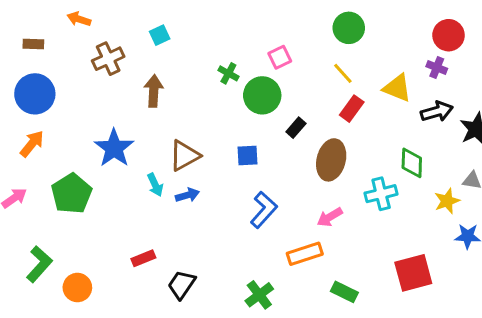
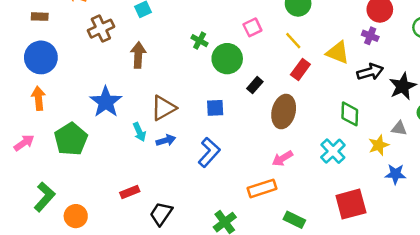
pink square: (280, 57) -> (252, 27), moved
orange arrow: (32, 144) -> (38, 98), turned -45
cyan cross: (381, 194) -> (333, 151), moved, turned -30
blue L-shape: (264, 210) -> (209, 152), moved

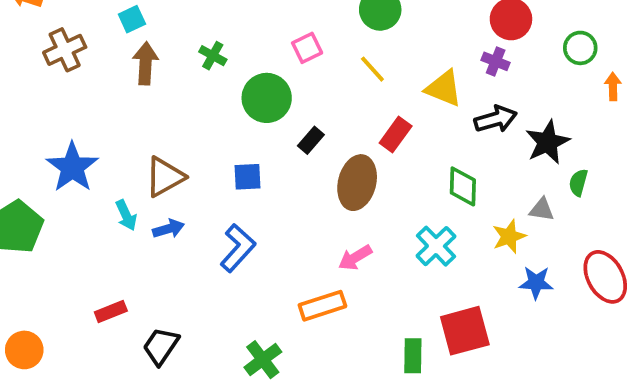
green cross: (200, 41) -> (213, 56), moved
brown arrow: (138, 55) -> (145, 63), moved
red rectangle: (300, 69) -> (396, 134), moved
green rectangle: (294, 220) -> (413, 356), moved, turned 65

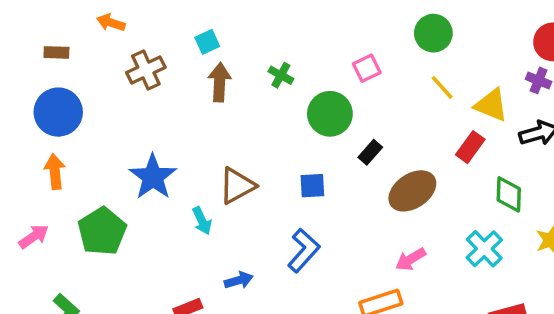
yellow line: (372, 69) -> (442, 87), moved
red rectangle: (396, 134) -> (470, 147), moved
brown ellipse: (357, 183) -> (412, 191), turned 42
blue arrow: (169, 229) -> (239, 280), moved

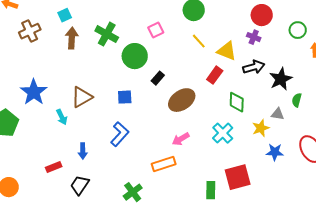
green cross: (281, 75) -> (107, 34), size x1.6
blue arrow: (239, 280) -> (83, 151), turned 105

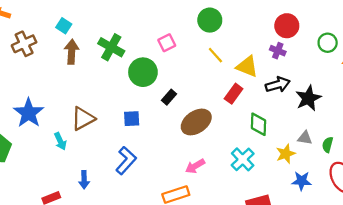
cyan square: (65, 15) -> (64, 26), turned -32
green semicircle: (297, 100) -> (328, 145), moved

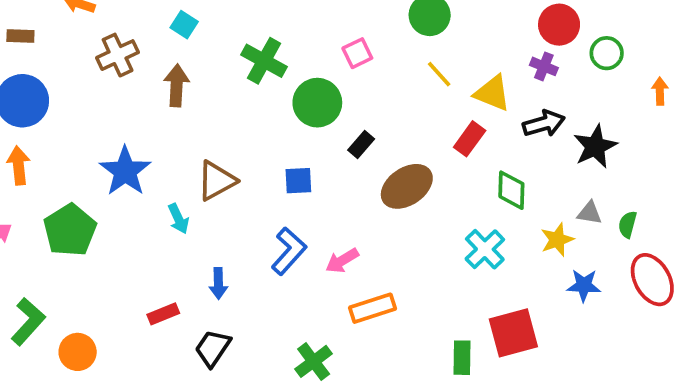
green circle: (328, 43) -> (607, 53), moved
brown arrow: (72, 52) -> (177, 86), moved
pink arrow: (195, 166) -> (342, 261), moved

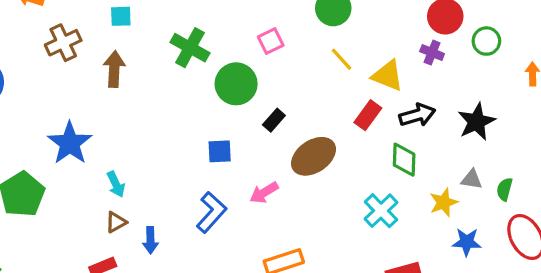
cyan square: (184, 25) -> (121, 16), turned -35
black arrow: (544, 124) -> (417, 115), moved
brown triangle: (216, 181) -> (116, 222), moved, size x0.6
pink arrow: (342, 261) -> (264, 193), moved

